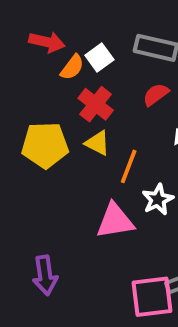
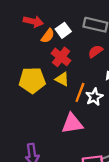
white star: (158, 199) -> (94, 97), moved

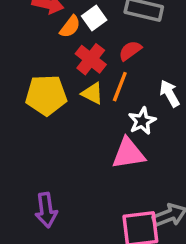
red semicircle: (95, 51) -> (130, 51), moved
orange line: (80, 92) -> (120, 87), moved
pink triangle: (72, 123) -> (128, 153), moved

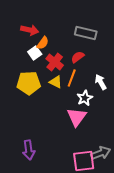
white square: (94, 18) -> (35, 53), moved
pink triangle: (128, 153) -> (77, 117), turned -45

